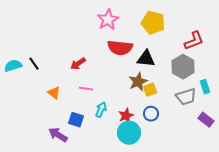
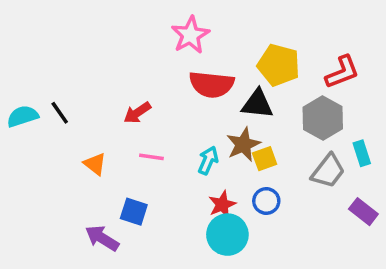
yellow pentagon: (153, 23) -> (279, 65), moved
gray trapezoid: (186, 97) -> (328, 171), turned -35
cyan arrow: (101, 110) -> (208, 160), moved

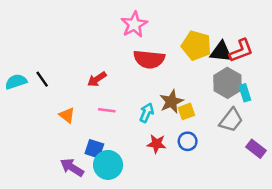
black triangle: (257, 104) -> (221, 52), moved
cyan rectangle: (362, 153) -> (245, 93), moved
red star: (222, 205) -> (157, 144), turned 30
cyan circle: (227, 235) -> (108, 165), moved

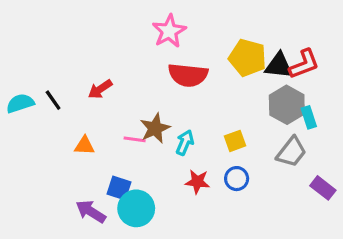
red arrow: (97, 79) -> (100, 89), moved
brown star: (171, 102) -> (155, 128), moved
orange triangle: (67, 115) -> (84, 146), turned -35

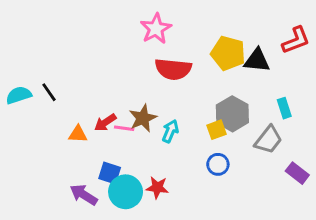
red L-shape: (304, 64) -> (296, 40), moved
red arrow: (100, 89) -> (105, 122), moved
gray hexagon: (287, 105) -> (232, 114), moved
red star: (197, 182) -> (157, 187), moved

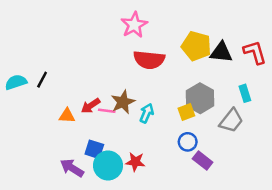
red L-shape: (296, 40) -> (255, 52), moved, turned -85
black line: (49, 92) -> (42, 80), turned 63
purple rectangle: (297, 173) -> (203, 161), moved

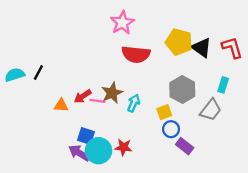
black triangle: (221, 52) -> (202, 48), turned 30
cyan rectangle: (245, 93) -> (223, 85), turned 35
yellow square: (186, 112) -> (164, 112), moved
purple arrow: (72, 168) -> (79, 153), moved

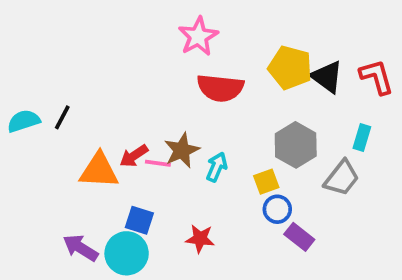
orange triangle: (61, 105) -> (99, 171), size x1.6
cyan circle: (99, 151) -> (127, 253), moved
purple arrow: (79, 153) -> (81, 248), moved

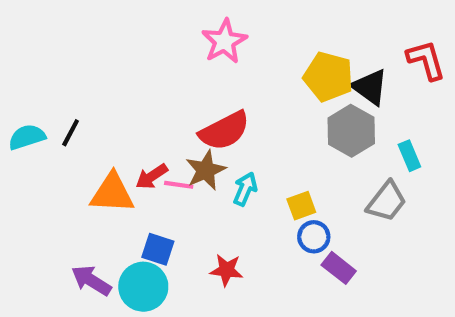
red L-shape: (377, 77) -> (426, 60), moved
red semicircle: (220, 88) -> (224, 131), moved, turned -33
cyan rectangle: (362, 138) -> (409, 156), turned -40
gray hexagon: (296, 145) -> (351, 131), moved

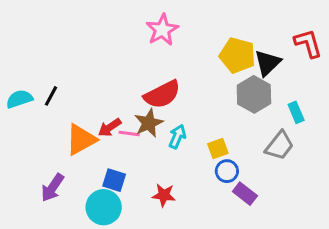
black triangle: (370, 87) -> (267, 63), turned 40
orange triangle: (112, 193) -> (81, 140), turned -32
purple arrow: (91, 280) -> (52, 188), moved, turned -88

